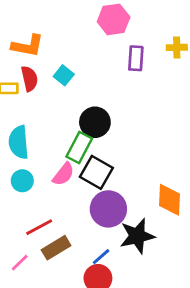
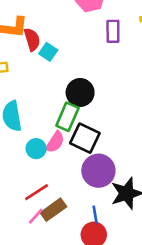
red semicircle: (29, 79) -> (32, 39), moved
cyan circle: (22, 181) -> (36, 149), moved
blue line: (101, 257) -> (95, 215), turned -54
pink line: (20, 263) -> (36, 216), moved

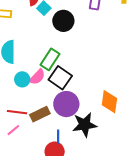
black circle: (80, 93) -> (63, 21), moved
red line: (37, 192) -> (17, 112), turned 30
brown rectangle: (53, 210) -> (40, 114), moved

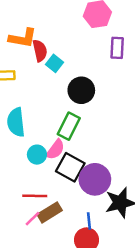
black circle: (63, 21) -> (81, 90), moved
black square: (60, 78) -> (70, 167), moved
brown rectangle: (40, 114) -> (50, 212), moved

